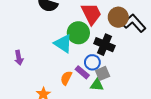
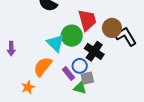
orange semicircle: (66, 78) -> (43, 67), moved, size x1.5

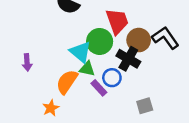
brown circle: (112, 28) -> (139, 40), moved
gray square: (87, 78) -> (145, 106), moved
green triangle: (80, 88) -> (87, 69), moved

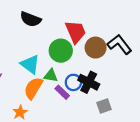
cyan triangle: (80, 52) -> (30, 64), moved
black cross: (128, 59) -> (89, 82), moved

